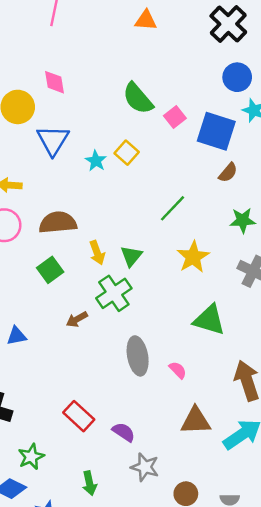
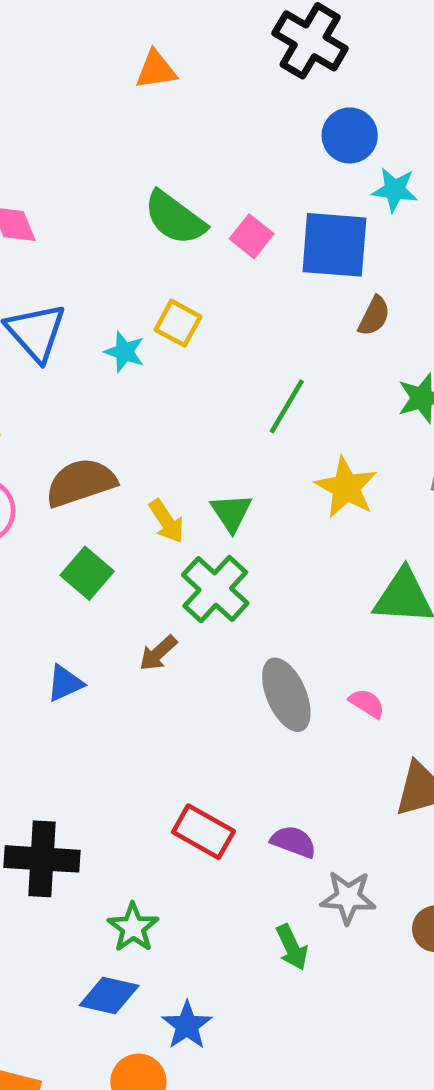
blue triangle: (16, 336) -> (65, 683), moved
green arrow: (89, 483) -> (292, 947), moved

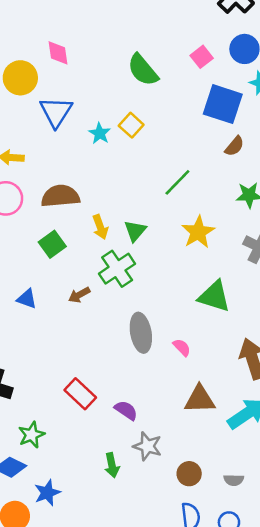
pink square: (252, 236) -> (202, 57), moved
blue triangle: (65, 683) -> (27, 299), turned 30

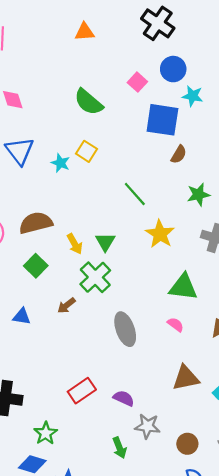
green line: (177, 182) -> (135, 194), turned -76
pink semicircle: (182, 347) -> (175, 325), moved
red rectangle: (80, 394) -> (82, 391), turned -68

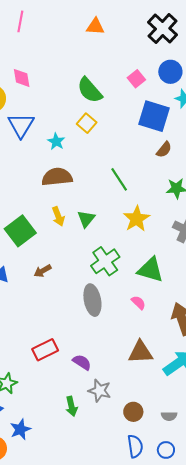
yellow square: (87, 151) -> (87, 123), moved
brown semicircle: (36, 223) -> (57, 177), moved
green square: (36, 266) -> (20, 231), size x1.4
green cross: (95, 277) -> (105, 261), moved

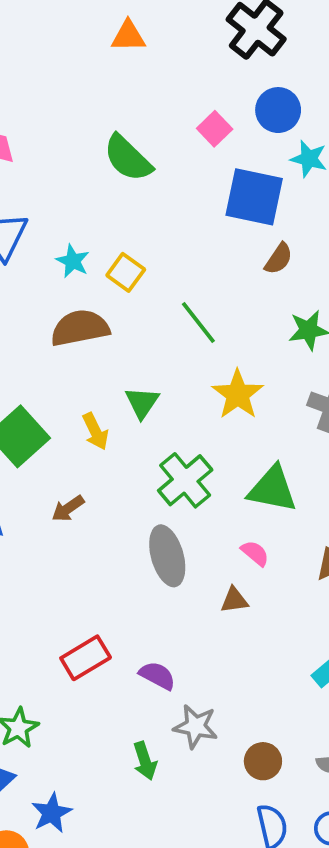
yellow square: (87, 123) -> (126, 272), moved
yellow arrow: (58, 216) -> (95, 431), moved
brown triangle: (141, 352) -> (234, 600), moved, size x0.6

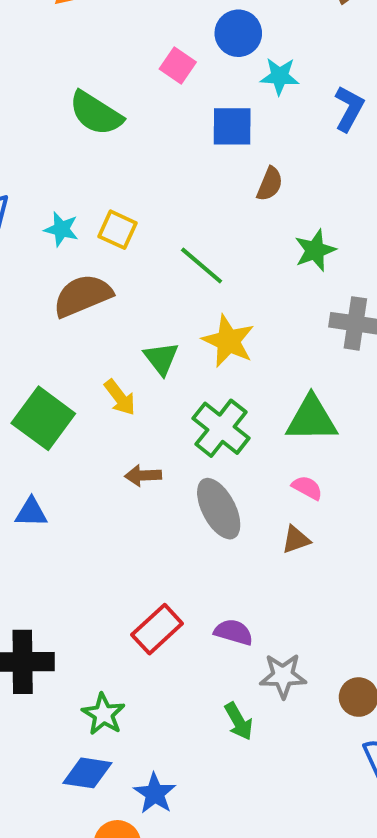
blue square: (254, 197) -> (232, 126), size x0.7
yellow star: (238, 394) -> (228, 341), moved
brown arrow: (68, 509) -> (143, 475), moved, turned 44

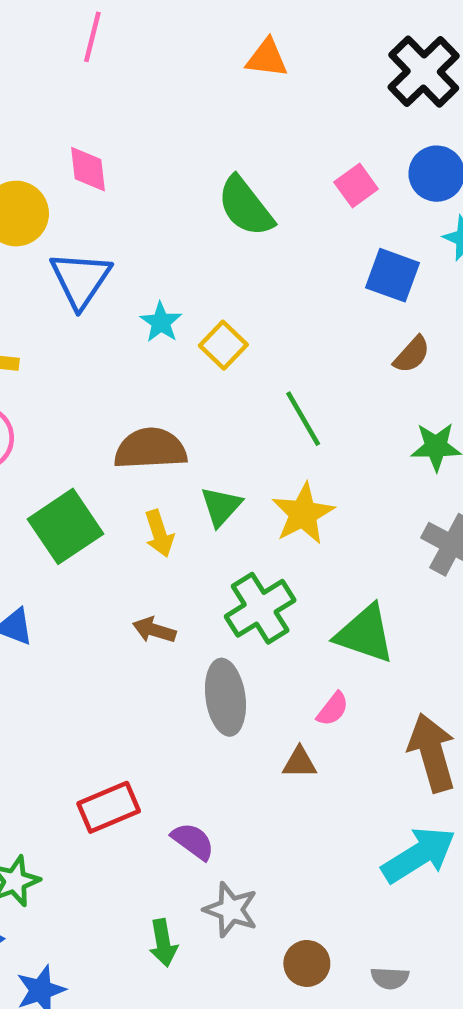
brown semicircle: (83, 296) -> (150, 449), moved
pink semicircle: (307, 488) -> (333, 709), turned 80

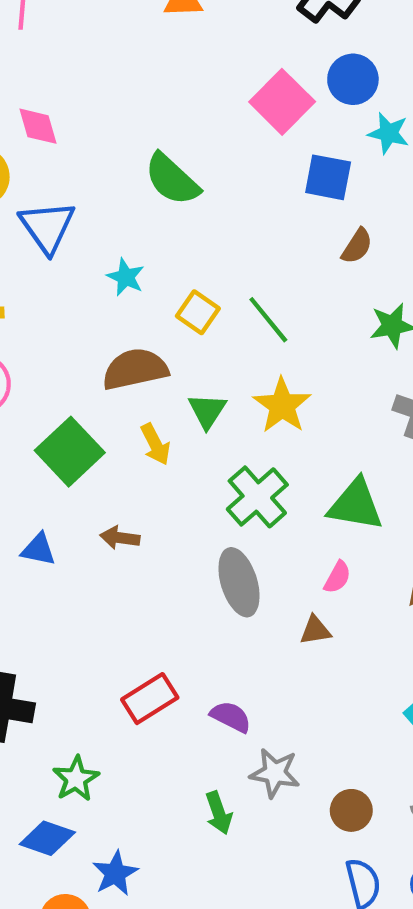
pink square: (356, 186) -> (282, 102), size x1.6
green semicircle: (245, 206) -> (172, 179), moved
cyan star: (161, 322) -> (126, 277), moved
yellow square: (223, 345) -> (198, 312), moved
brown arrow: (154, 630) -> (120, 538), moved

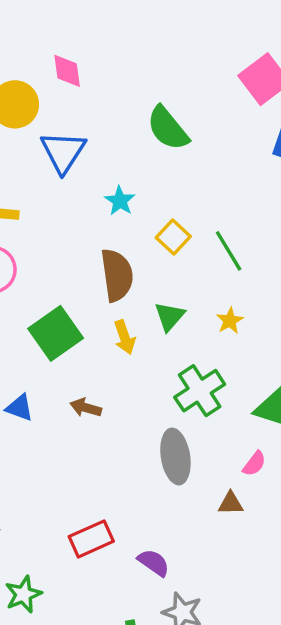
brown semicircle: (135, 369) -> (117, 275), turned 86
yellow star: (282, 405) -> (230, 321), size x0.6

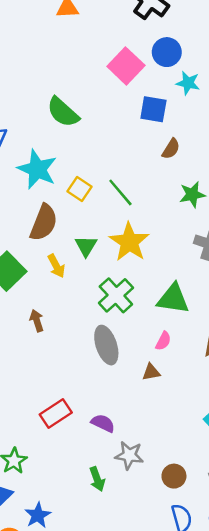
cyan star: (120, 201) -> (37, 169), size x1.8
brown semicircle: (117, 275) -> (44, 223), turned 39
yellow star: (230, 321) -> (129, 242), size x2.0
brown arrow: (86, 408) -> (37, 321), turned 65

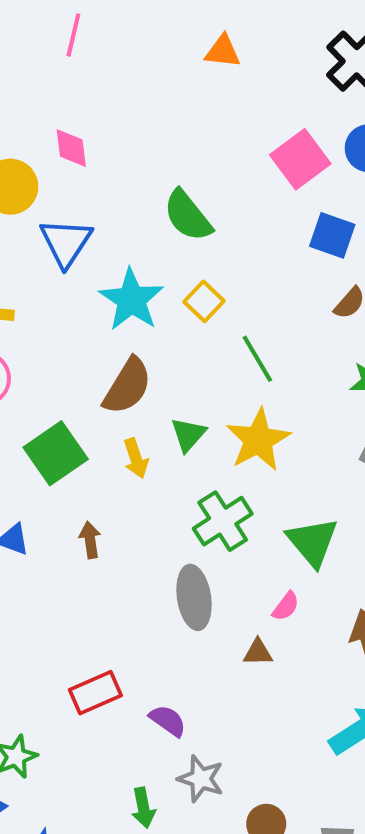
yellow square: (79, 189) -> (204, 301), moved
green triangle: (173, 299) -> (312, 542), turned 32

